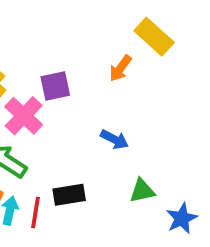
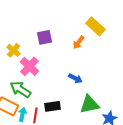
purple square: (55, 86) -> (44, 37), moved
green triangle: (142, 191) -> (89, 104), size x1.5

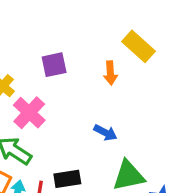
orange arrow: (78, 42) -> (110, 73), turned -40

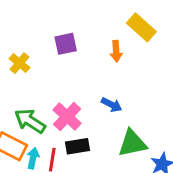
pink cross: (29, 113) -> (67, 117), moved

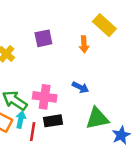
pink cross: (67, 117) -> (45, 97), turned -35
cyan arrow: (33, 158) -> (21, 120), moved

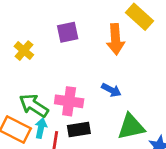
orange arrow: (84, 44) -> (116, 39), size x1.5

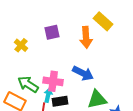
blue arrow: (111, 90) -> (83, 73), size x1.5
cyan arrow: (41, 128) -> (48, 95), moved

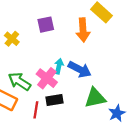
pink cross: (53, 81) -> (47, 78), turned 30
cyan arrow: (48, 95) -> (59, 66), moved

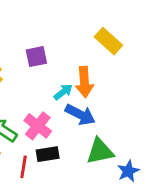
orange arrow: (83, 30) -> (84, 82), moved
cyan arrow: (59, 66) -> (63, 92), moved, turned 40

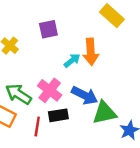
blue arrow: (80, 115) -> (85, 95), moved

